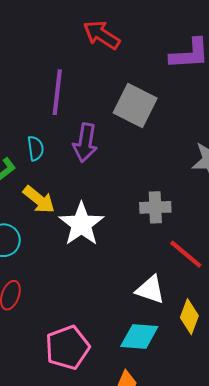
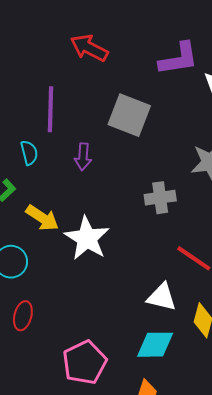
purple arrow: (85, 143) -> (83, 157), size x0.7
cyan semicircle: (36, 148) -> (29, 153), moved
gray cross: (155, 207) -> (160, 198), moved

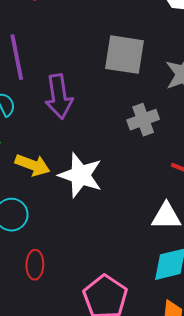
gray square: (129, 115) -> (125, 55), moved
purple arrow: (83, 157) -> (59, 96), size x1.6

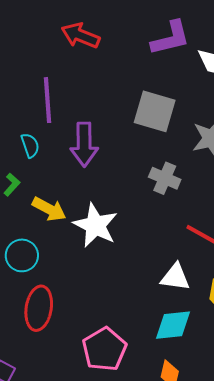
gray cross: (143, 120) -> (165, 178), turned 36
red ellipse: (35, 265) -> (39, 308), size x1.5

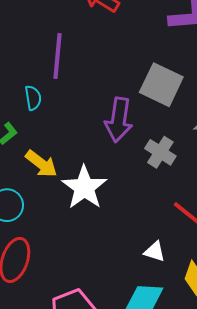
purple arrow: (84, 144) -> (119, 120), moved
white triangle: (175, 277) -> (155, 252), size x0.7

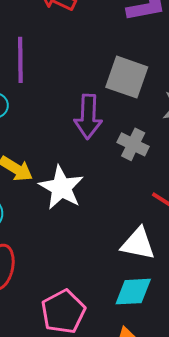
white triangle: (155, 252) -> (138, 244), size x1.6

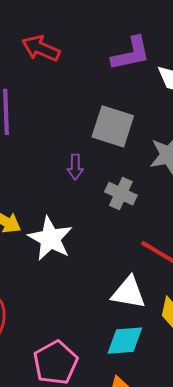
purple arrow: (88, 117) -> (75, 167), size x0.6

